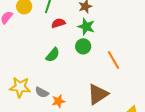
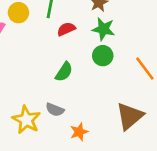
yellow star: (20, 87) -> (26, 120), turned 30
gray semicircle: (42, 92) -> (55, 110), moved

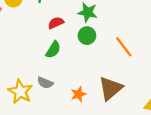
red semicircle: (66, 29) -> (56, 23), moved
orange star: (79, 132) -> (78, 94), moved

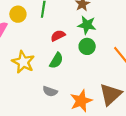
yellow star: (20, 92) -> (23, 62), moved
orange star: (78, 94) -> (81, 101), size x1.5

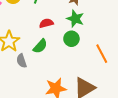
gray semicircle: (50, 91) -> (22, 61), moved, turned 40

